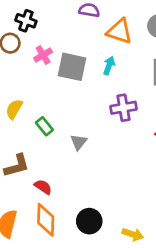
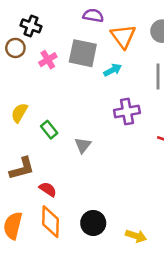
orange triangle: (120, 31) -> (123, 36), turned 36
cyan arrow: (109, 66) -> (113, 70), turned 42
gray square: (72, 67) -> (83, 53), moved

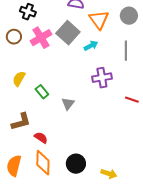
brown circle: (15, 48) -> (14, 37), moved
gray square: (83, 53) -> (68, 33), turned 30
pink cross: (48, 60) -> (41, 38), size x1.5

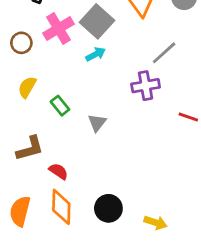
brown circle: (14, 37) -> (21, 43), moved
cyan arrow: (91, 46) -> (96, 54), moved
gray line: (126, 51) -> (164, 53), moved, turned 48

